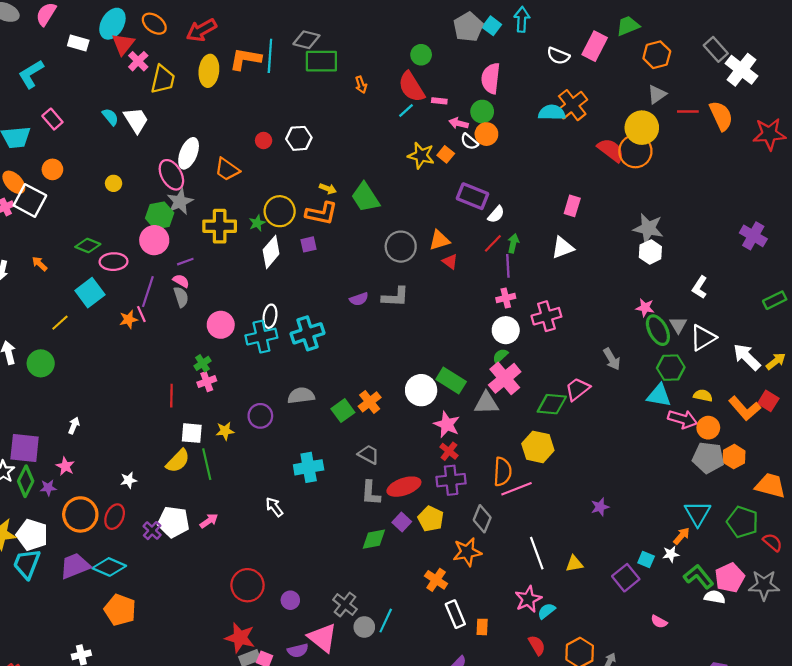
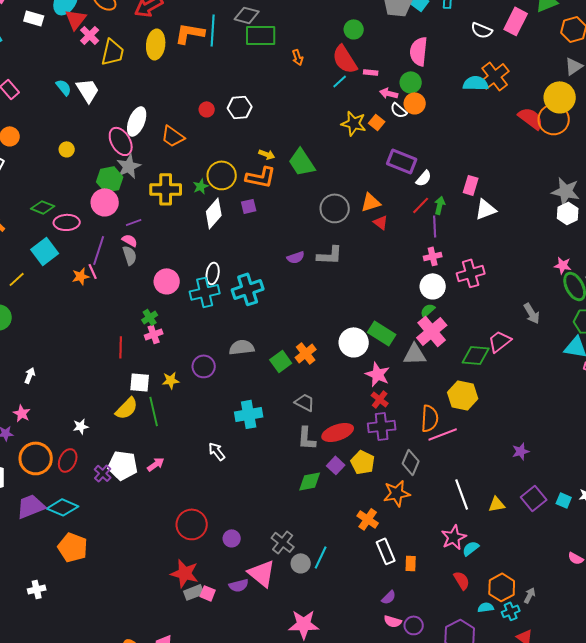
pink rectangle: (572, 206) -> (471, 185), moved
purple square: (626, 578) -> (534, 498), moved

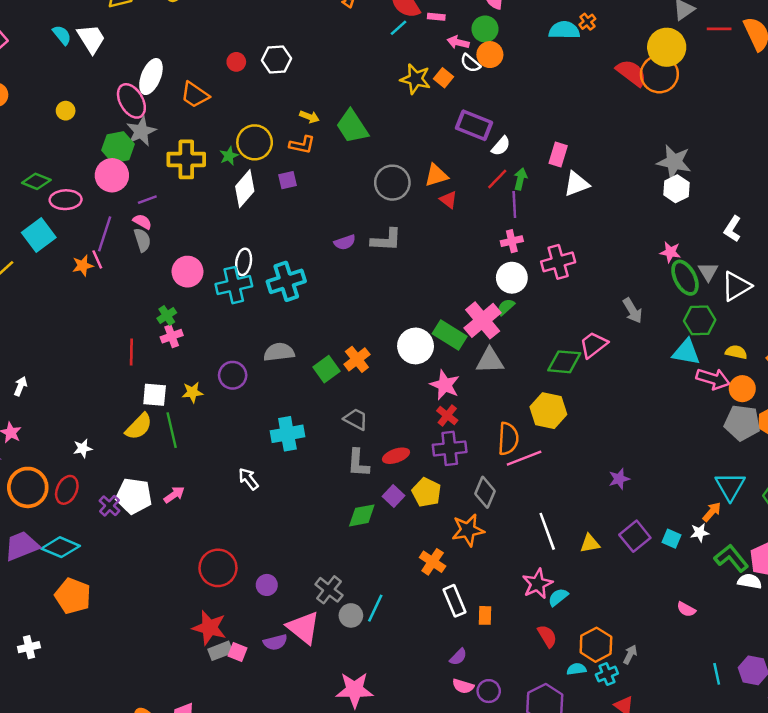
orange cross: (495, 76) -> (587, 22), size x0.5
orange L-shape: (261, 177) -> (302, 145), size x0.7
pink cross: (432, 331) -> (483, 320), moved
red ellipse: (338, 432) -> (396, 456), size x0.7

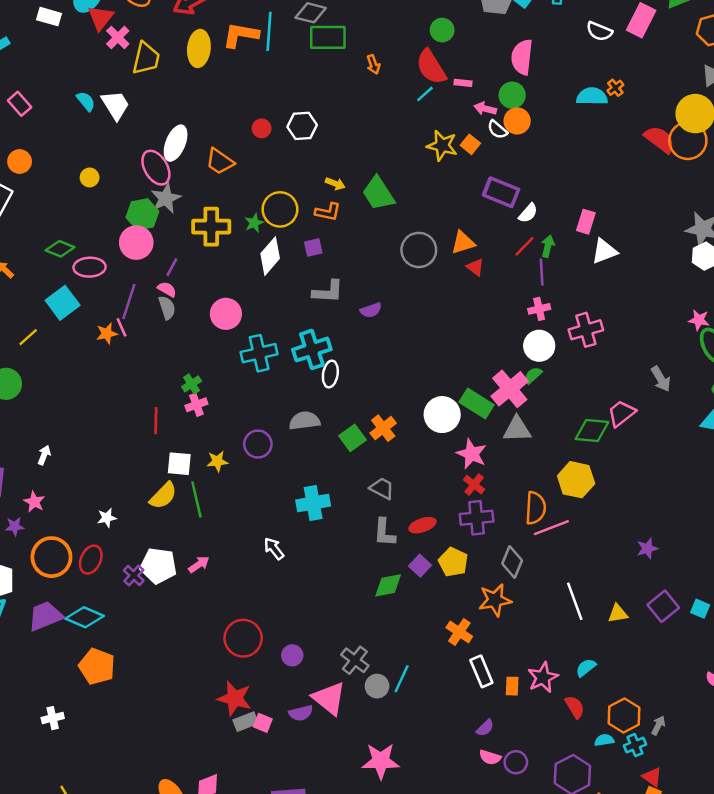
purple line: (147, 200) -> (172, 267), turned -42
gray L-shape: (386, 240) -> (328, 292), moved
white ellipse: (244, 262) -> (330, 374), moved
pink circle: (187, 272) -> (226, 314), moved
pink star: (537, 584) -> (543, 677), moved

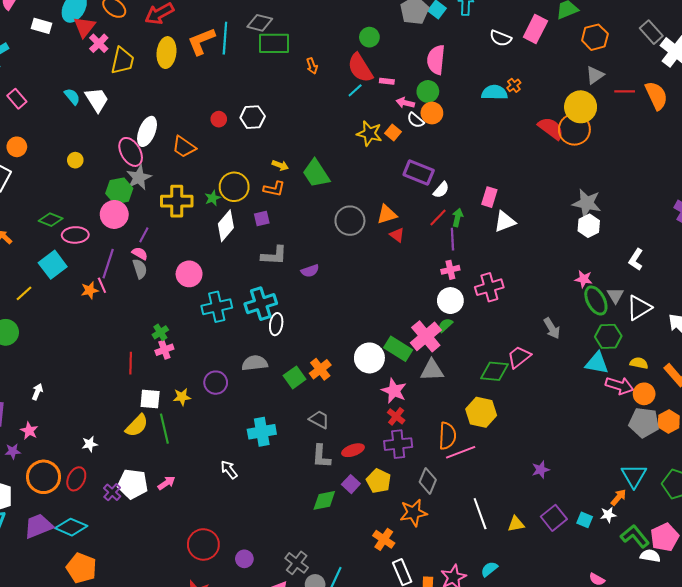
orange L-shape: (241, 35) -> (201, 41), turned -32

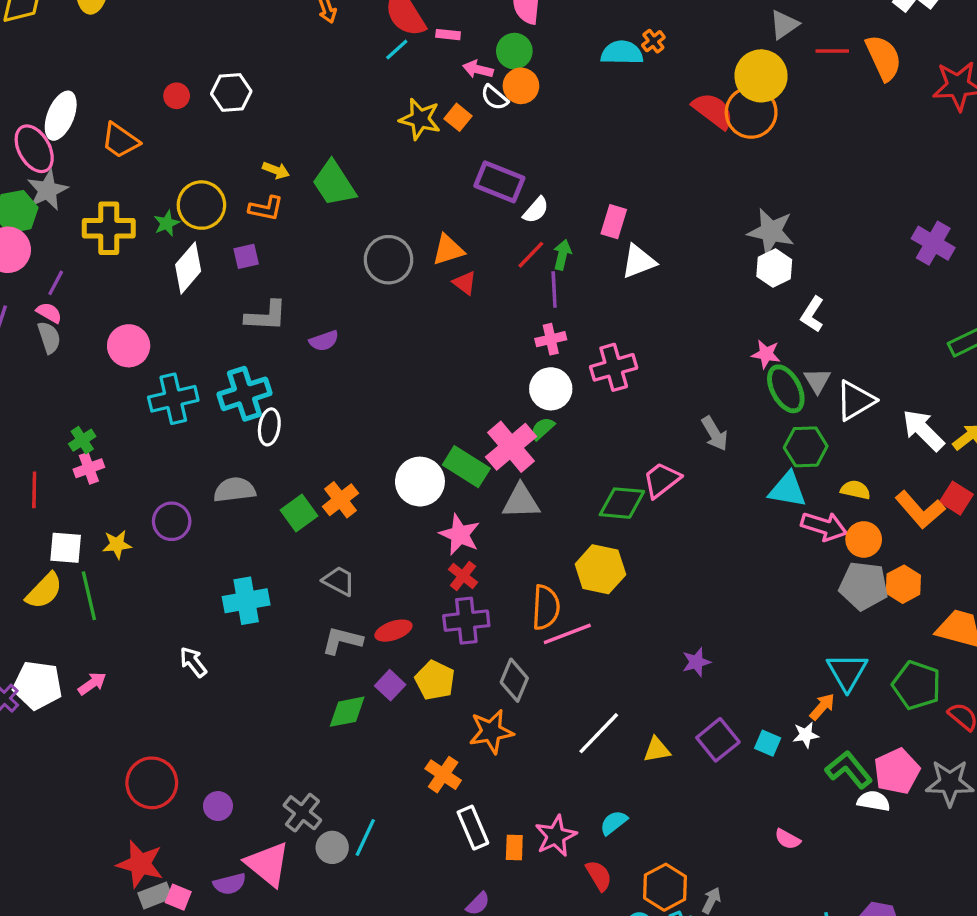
white L-shape: (636, 260) -> (812, 314), moved
gray L-shape: (321, 456) -> (342, 640), turned 100
white line: (480, 514) -> (599, 733), turned 64

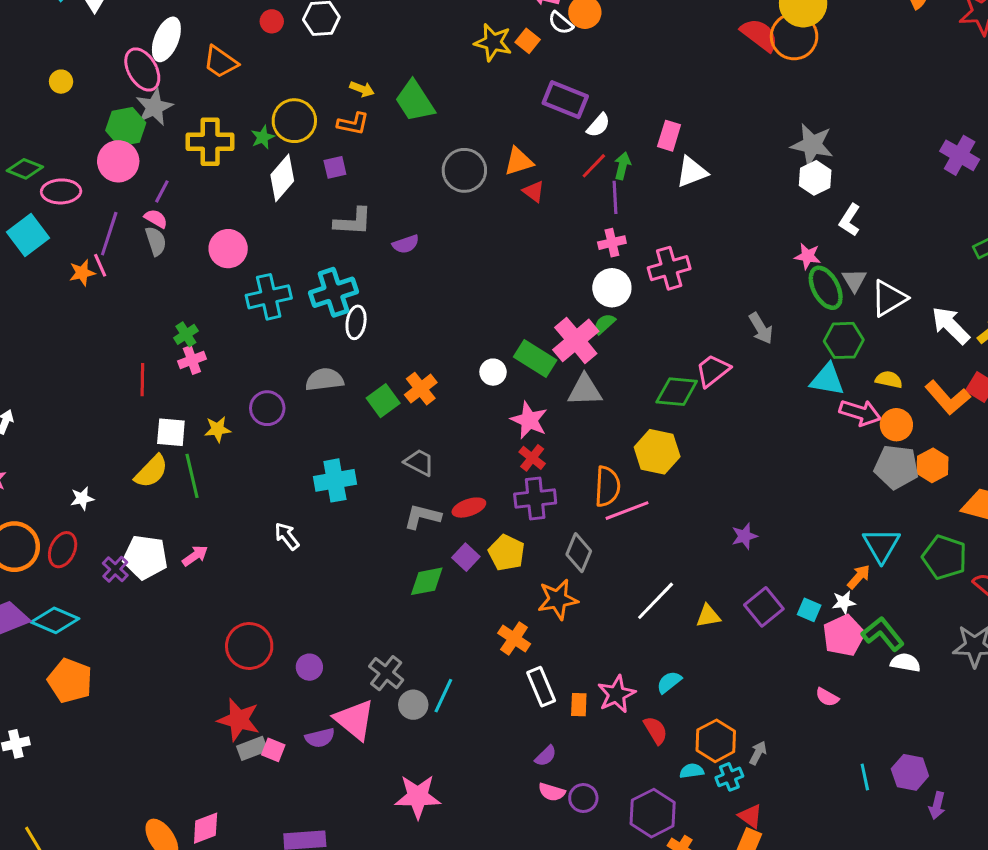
white circle: (420, 482) -> (493, 372), size x0.6
pink pentagon: (897, 771) -> (844, 635), moved

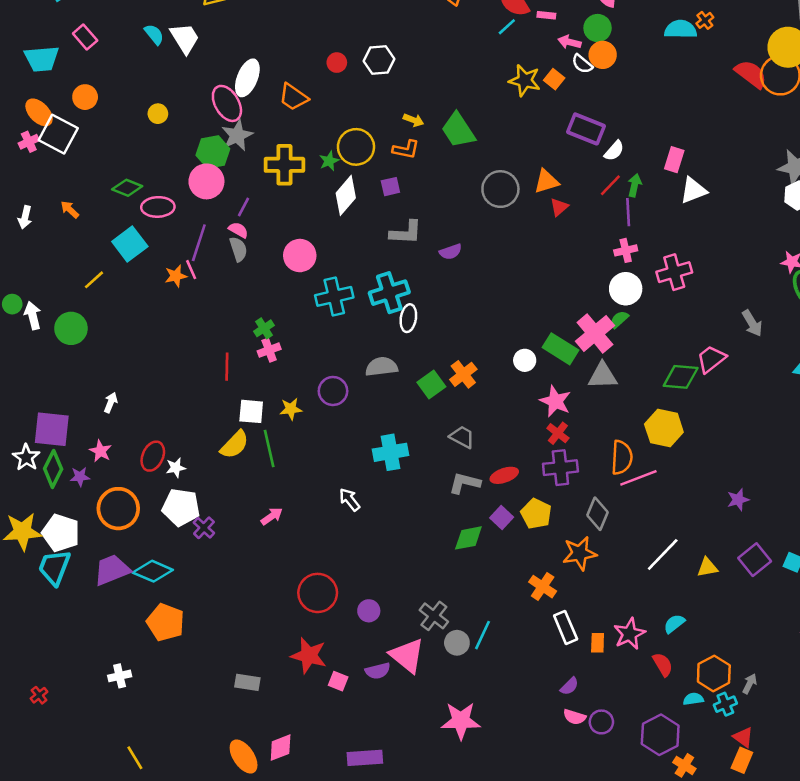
red triangle: (534, 191) -> (559, 207), turned 42
red ellipse: (63, 550) -> (153, 456), moved
white pentagon: (145, 557) -> (181, 507), moved
gray rectangle: (252, 748) -> (247, 682), moved, turned 30

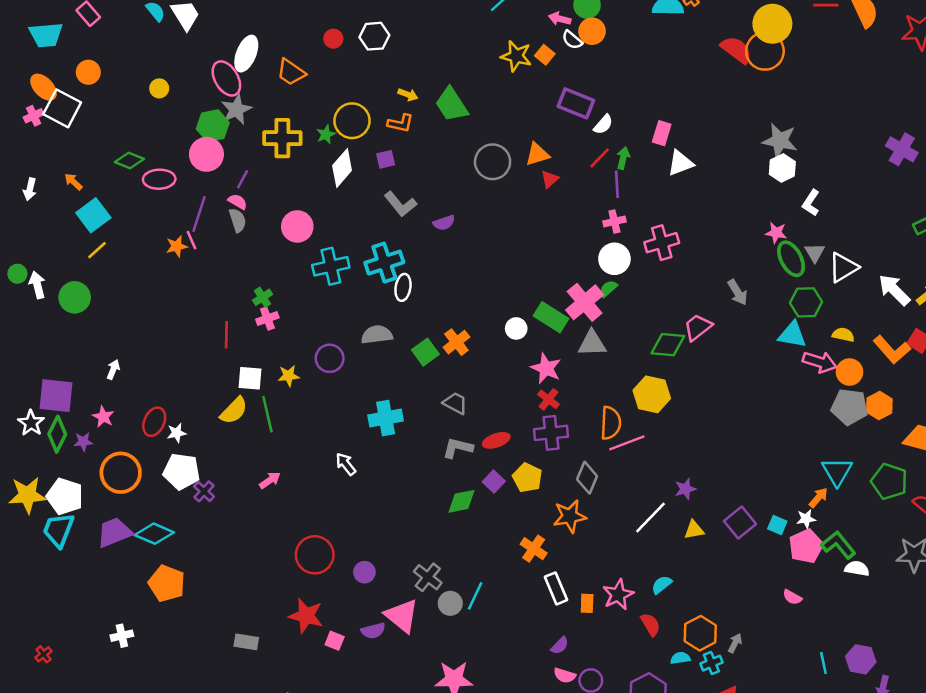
gray L-shape: (406, 233) -> (400, 204), turned 48
cyan square: (130, 244) -> (93, 215), moved
purple star: (738, 500) -> (685, 489), moved

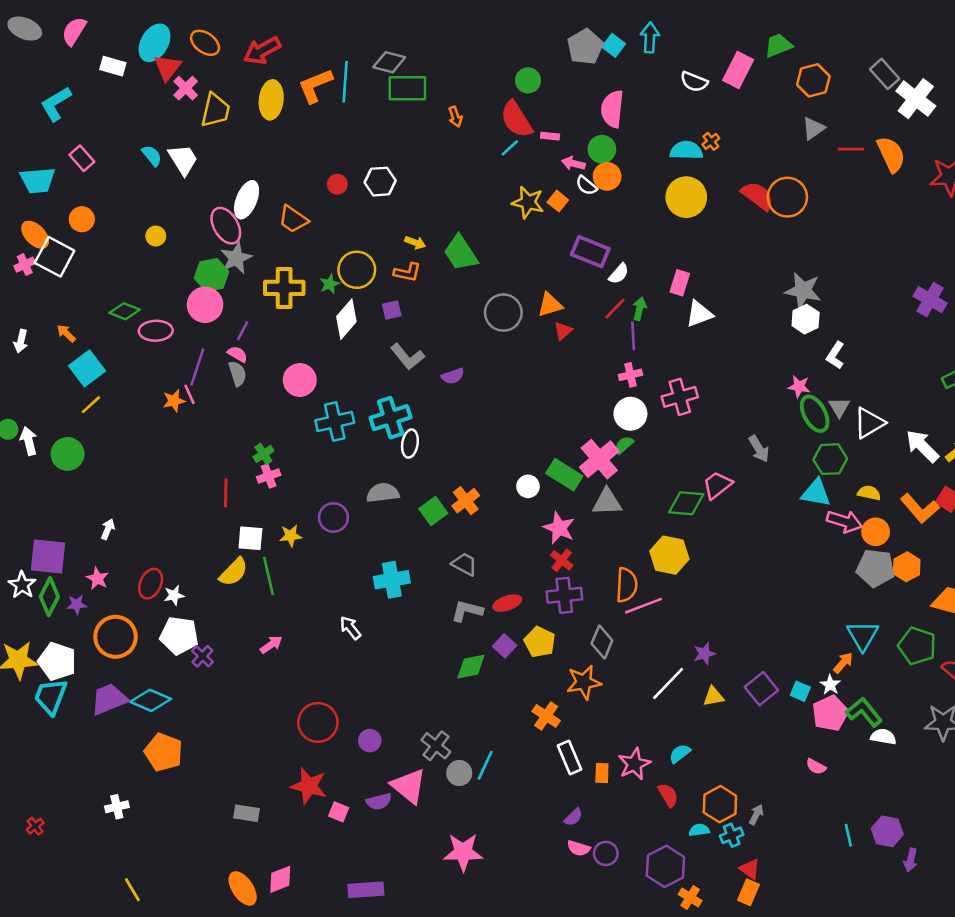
yellow circle: (772, 24) -> (686, 197), moved
white star: (806, 519) -> (830, 685), turned -30

